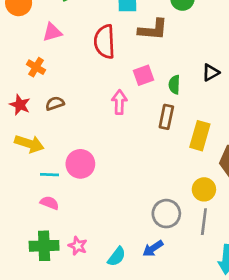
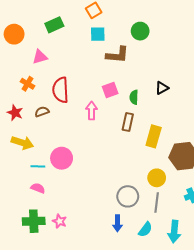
red semicircle: (105, 42) -> (61, 90), moved
blue arrow: (153, 248) -> (117, 223), turned -56
cyan semicircle: (117, 257) -> (145, 229), moved

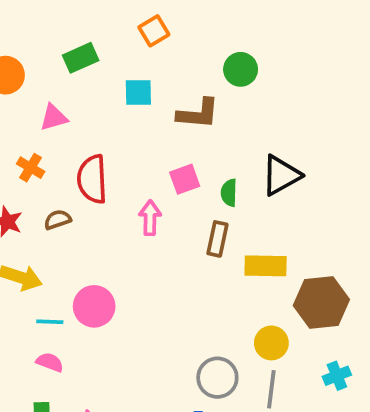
cyan square: (98, 34) -> (138, 92), moved
black triangle: (162, 88) -> (281, 175), size x1.6
yellow rectangle: (154, 136) -> (266, 266), turned 75

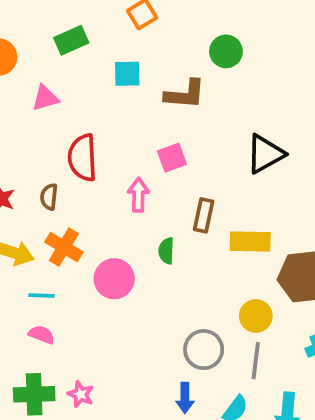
orange cross: (31, 168) -> (64, 247), moved, size x1.4
green semicircle: (229, 193) -> (166, 251), moved
brown semicircle: (58, 220) -> (49, 197), turned -65
pink circle: (94, 306) -> (114, 279), moved

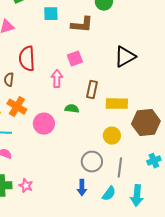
green semicircle: (166, 251) -> (72, 109), turned 96
yellow circle: (256, 316) -> (112, 136), moved

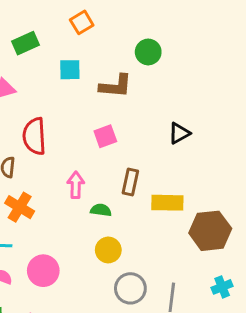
black triangle: (125, 57) -> (179, 133), size x0.7
pink arrow: (57, 79) -> (76, 185), moved
pink circle: (44, 124) -> (43, 271), moved
yellow circle: (112, 136) -> (108, 250), moved

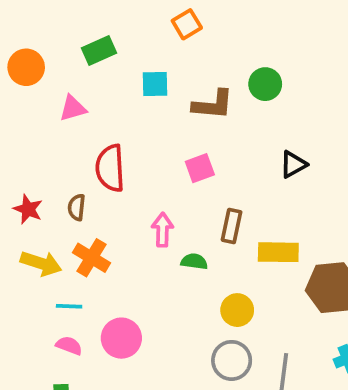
orange square: (82, 22) -> (187, 24), moved
green circle: (148, 52) -> (265, 84), moved
yellow circle: (108, 250) -> (237, 310), moved

